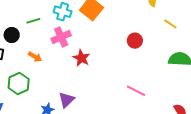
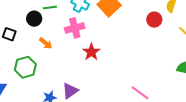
black circle: (12, 35) -> (34, 19), moved
red circle: (135, 41) -> (154, 20), moved

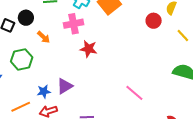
black circle: (34, 19) -> (26, 18), moved
red star: (91, 52) -> (88, 49), turned -30

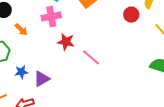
blue star: (44, 92) -> (21, 72), moved
pink line: (134, 93) -> (91, 57), moved

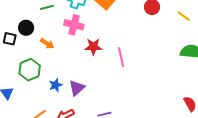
pink cross: (51, 17) -> (74, 25), turned 36
pink line: (91, 57) -> (121, 57), turned 48

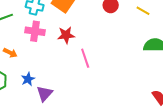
red star: (93, 47) -> (66, 35), moved
blue star: (56, 85) -> (28, 79), moved

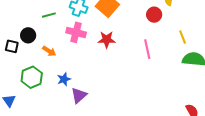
yellow line: (143, 11) -> (183, 37), moved, turned 32
pink line: (85, 58) -> (147, 49), moved

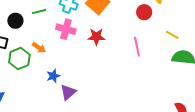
black circle: (28, 35) -> (15, 21), moved
yellow line: (183, 37) -> (172, 35), turned -40
green hexagon: (32, 77) -> (19, 59), moved

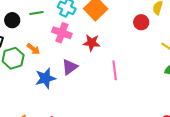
pink line: (137, 47) -> (115, 70), moved
blue star: (53, 76) -> (45, 78), size x1.5
purple triangle: (68, 92) -> (70, 67), moved

